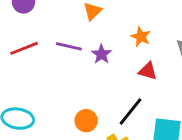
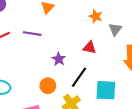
orange star: (141, 37) -> (96, 16), moved
purple star: (101, 54) -> (59, 59), moved

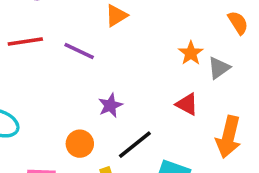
gray triangle: (115, 29) -> (219, 68), moved
red triangle: (90, 48) -> (187, 104), moved

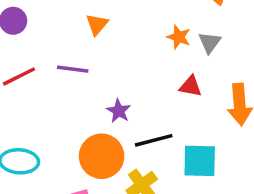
orange circle: (80, 144) -> (102, 156), size x1.6
black line: (135, 145) -> (154, 140), turned 42

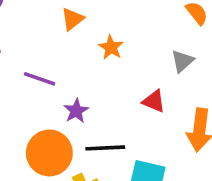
orange star: (179, 37) -> (111, 47), moved
purple line: (73, 69) -> (40, 79), moved

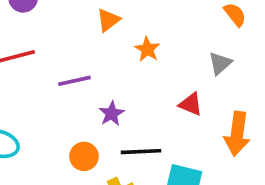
purple line: (40, 79) -> (74, 81), turned -32
orange circle: (49, 153) -> (84, 156), size x0.6

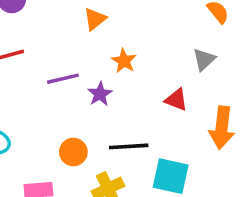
orange star: (147, 49) -> (124, 61), moved
purple star: (112, 114) -> (100, 94), moved

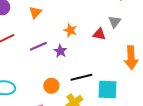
orange triangle: (95, 19) -> (35, 12), moved
red triangle: (176, 100) -> (99, 34), moved

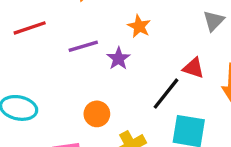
red triangle: (99, 34) -> (193, 68), moved
black line: (81, 77) -> (166, 94), moved, turned -45

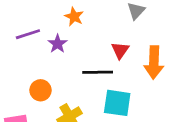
red triangle: (193, 68) -> (120, 50), turned 48
black line: (166, 94) -> (98, 72), turned 52

